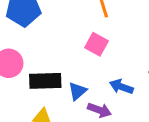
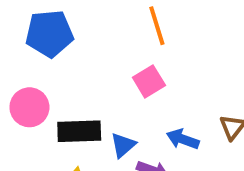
pink square: (96, 44) -> (149, 81), turned 30

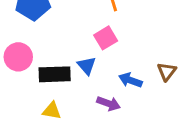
blue triangle: (123, 145) -> (87, 66), moved, turned -30

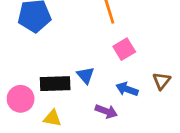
pink square: (106, 38) -> (124, 49), moved
pink circle: (18, 57) -> (21, 99), moved

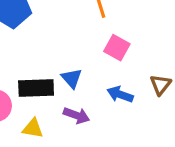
pink square: (124, 49) -> (117, 48), turned -30
purple arrow: (106, 111) -> (76, 115), moved

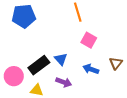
black rectangle: (36, 88) -> (39, 65), turned -35

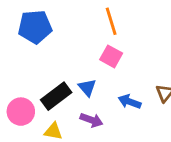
pink square: (89, 40) -> (111, 56), moved

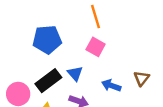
blue pentagon: (35, 27) -> (47, 40), moved

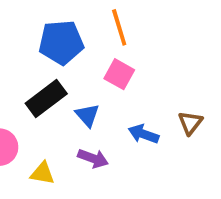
blue pentagon: (47, 40) -> (61, 42), moved
black rectangle: (48, 81) -> (46, 98), moved

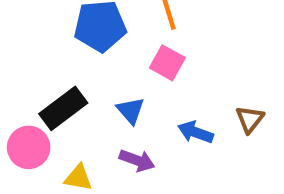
black rectangle: (46, 98) -> (63, 108), moved

